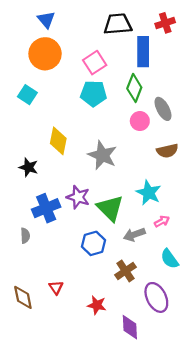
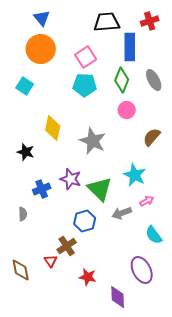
gray ellipse: (163, 109) -> (154, 80), moved
brown semicircle: (167, 151) -> (152, 137), turned 144
blue cross: (46, 208) -> (42, 189), size x0.7
brown cross: (125, 271) -> (67, 246), moved

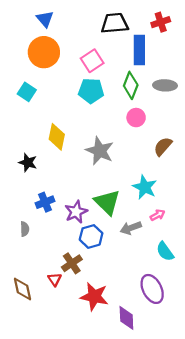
gray ellipse: (154, 80) -> (165, 85), turned -60
purple star: (71, 179) -> (76, 212), moved, turned 30
red star: (88, 277) -> (94, 296), size x1.5

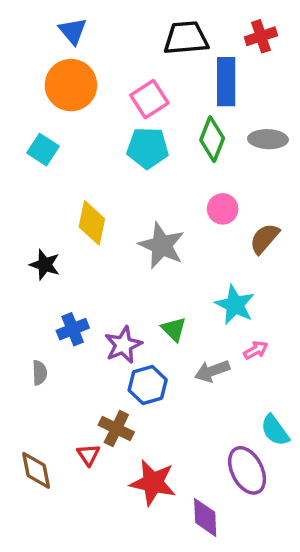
pink circle: (136, 118) -> (223, 209), moved
green triangle: (107, 202) -> (174, 329), size x0.6
cyan semicircle: (165, 251) -> (275, 430), moved
brown cross: (72, 263) -> (116, 429), turned -30

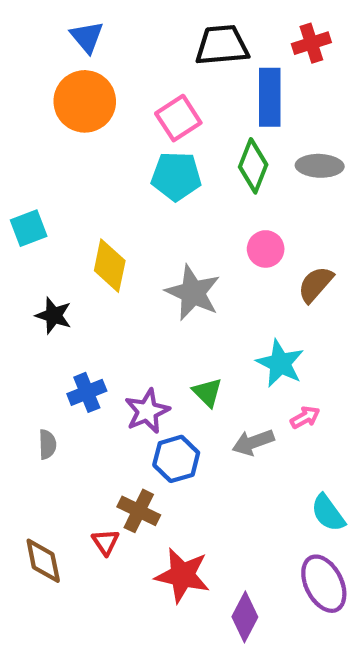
cyan square: (43, 150) -> (29, 228), moved, turned 36
purple ellipse: (247, 470) -> (324, 584), moved
purple diamond: (205, 517) -> (245, 617), turned 30

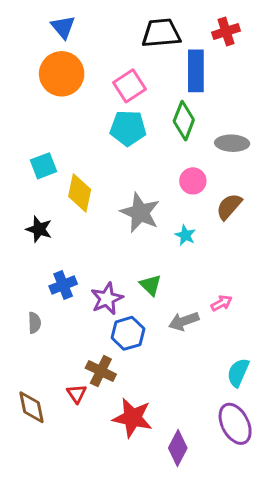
gray ellipse: (320, 166) -> (232, 143), moved
cyan square: (29, 228) -> (43, 166), moved
cyan star: (280, 363) -> (185, 235), moved, size x0.6
cyan semicircle: (328, 513) -> (238, 373), turned 60

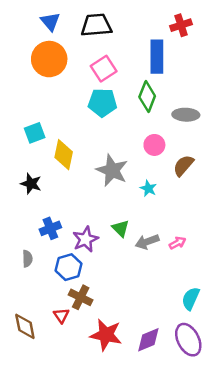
black trapezoid: (161, 33) -> (96, 25), moved
gray arrow: (184, 321) -> (147, 242), moved
blue hexagon: (128, 333) -> (69, 267), moved
purple diamond: (178, 448) -> (148, 340), moved, turned 40

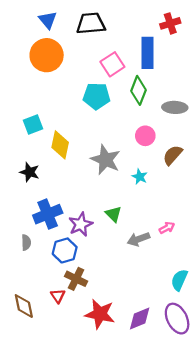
pink square: (104, 69) -> (112, 64), moved
blue cross: (50, 228) -> (48, 214), size x1.4
gray arrow: (147, 242) -> (138, 239), moved

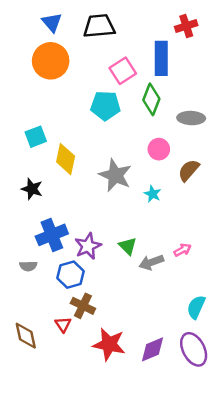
green triangle: (114, 214) -> (128, 246), moved
gray semicircle: (26, 242) -> (28, 266), turned 91

